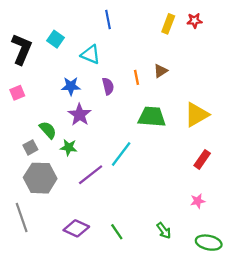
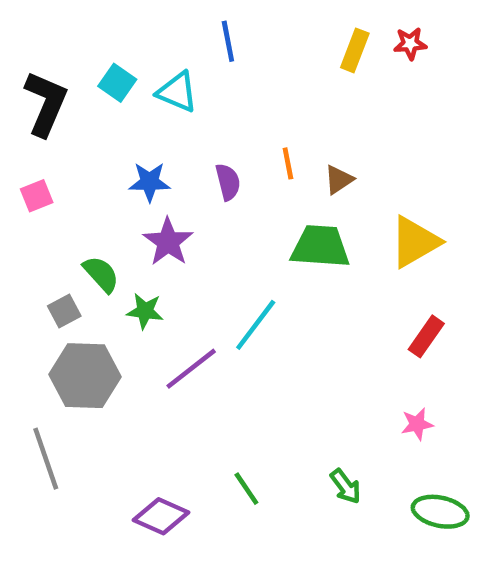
cyan triangle: (91, 54) -> (177, 92), moved
brown triangle: (161, 71) -> (339, 180), moved
purple diamond: (76, 228) -> (161, 516), moved

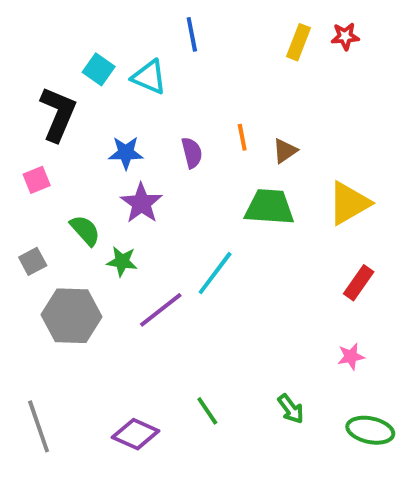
black L-shape: (46, 103) -> (58, 114), moved
pink square: (37, 196) -> (37, 180), moved
gray square: (64, 311) -> (33, 261), moved
gray line: (46, 459) -> (39, 426), moved

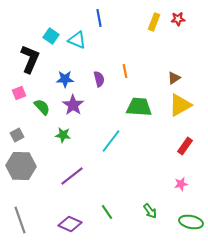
brown triangle: (285, 151) -> (174, 78), moved
green semicircle: (85, 230) -> (42, 107), moved
purple line: (161, 310) -> (72, 176), moved
gray hexagon: (72, 316) -> (21, 166), moved

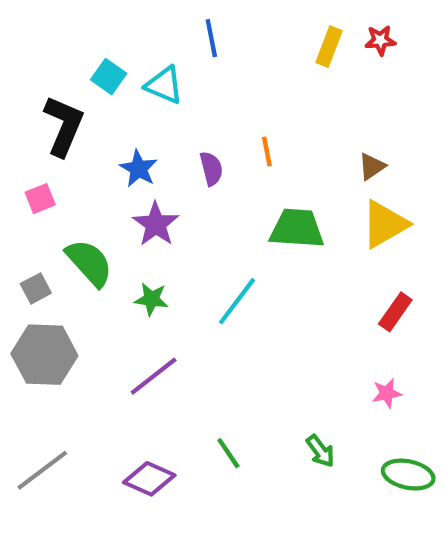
blue star: (65, 79) -> (139, 169), turned 30
green semicircle: (42, 107) -> (89, 263), moved, size x1.4
green star: (63, 135) -> (151, 299), moved
gray line: (20, 220) -> (42, 470), turned 72

